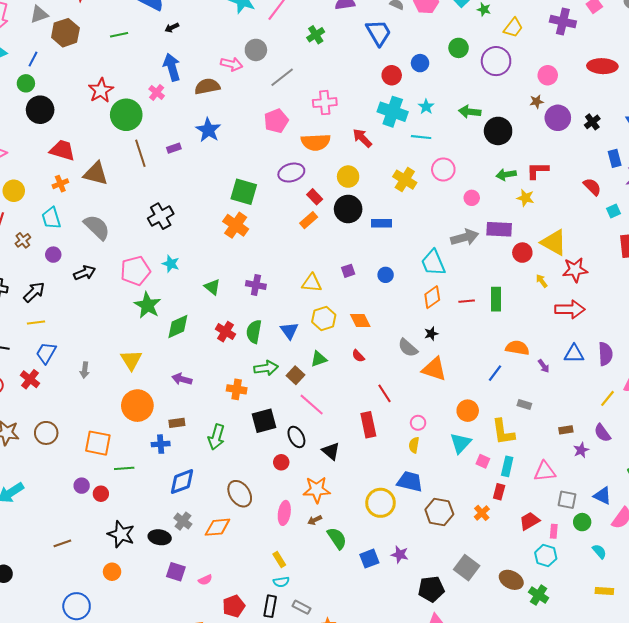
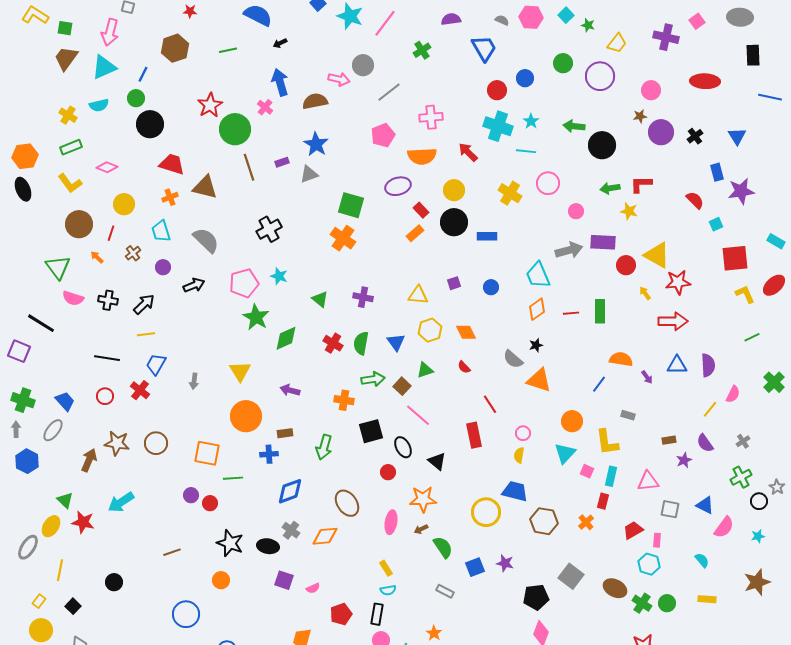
gray triangle: (39, 14) -> (309, 174), moved
green circle: (582, 522) -> (667, 603), moved
gray rectangle: (301, 607) -> (445, 591), moved

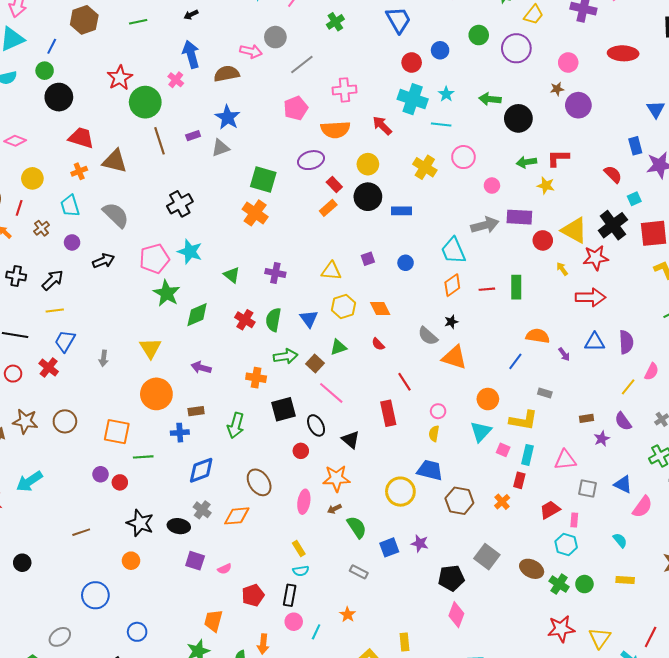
black cross: (695, 136) -> (613, 225), moved, size x1.8
cyan star: (279, 276) -> (190, 252), size x1.4
yellow L-shape: (607, 442) -> (523, 420), turned -72

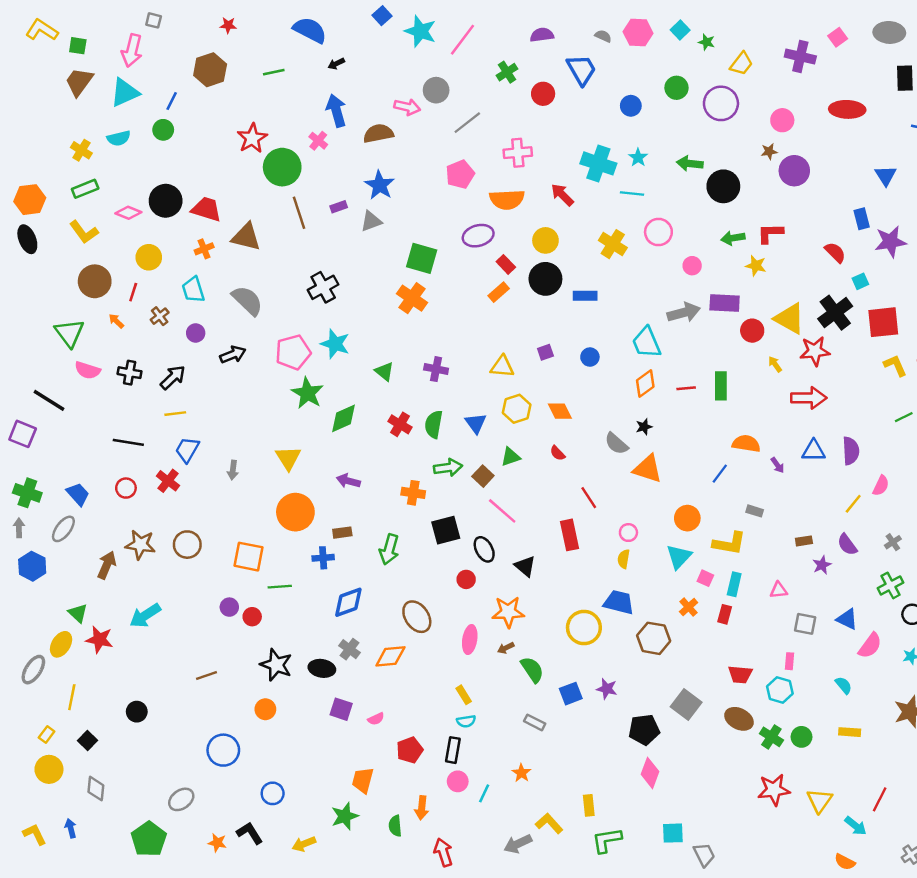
red circle: (412, 62) -> (543, 94), moved
black circle: (59, 97) -> (166, 201), moved
pink triangle: (565, 460) -> (779, 590), size x0.7
orange cross: (502, 502) -> (689, 607), moved
red trapezoid: (550, 510) -> (740, 674), moved, turned -145

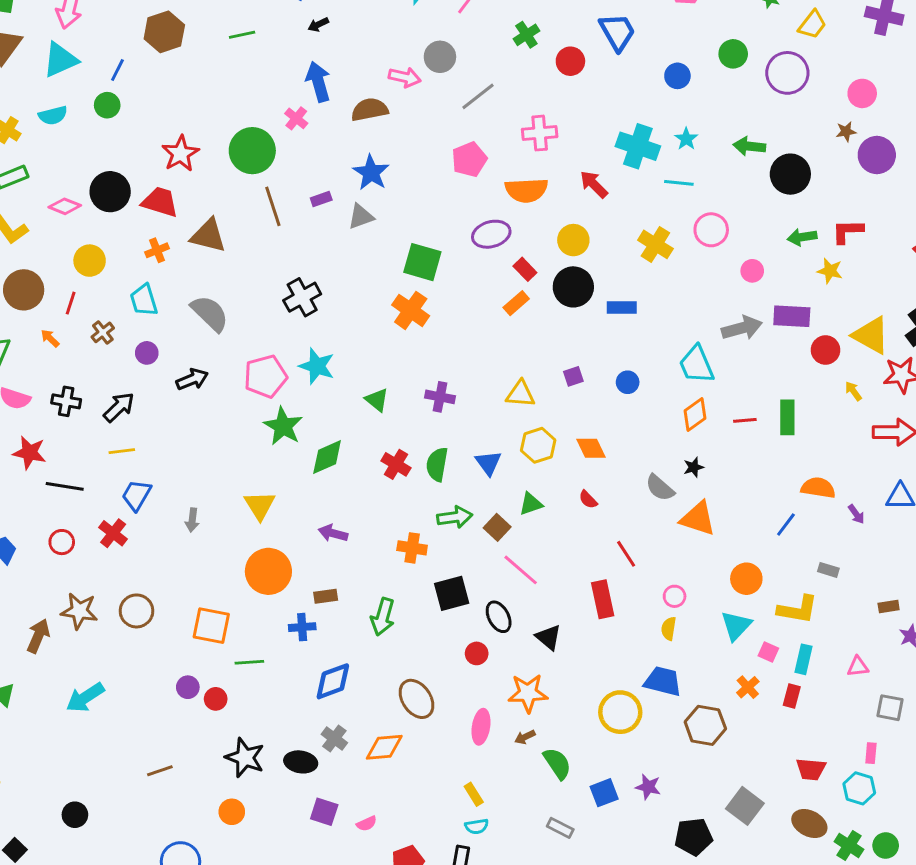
red star: (252, 138) -> (180, 154), moved
red star: (99, 640) -> (29, 453), moved

